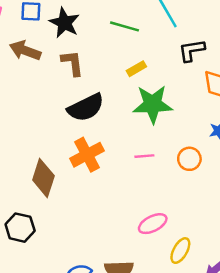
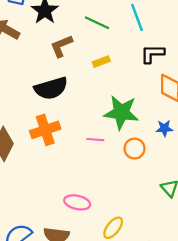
brown L-shape: (72, 63) -> (61, 46), moved, turned -115
green star: (153, 104) -> (121, 112), moved
pink ellipse: (153, 224) -> (77, 202), moved, turned 30

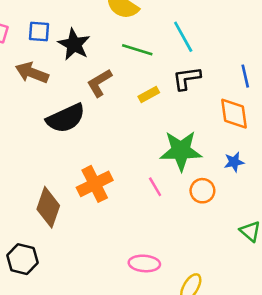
black L-shape: (152, 54) -> (187, 78), moved
black semicircle: (51, 88) -> (66, 118), moved
pink line: (95, 140) -> (155, 187), turned 63

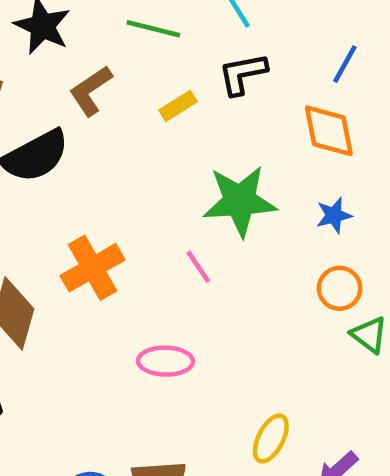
blue line: (245, 76) -> (345, 64), turned 45
orange circle: (202, 191) -> (340, 288), moved
pink ellipse: (144, 263) -> (166, 361), moved

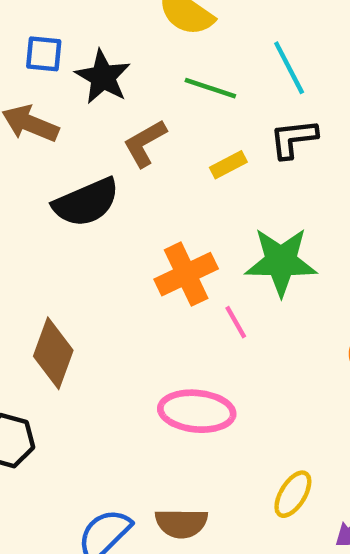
orange cross: (93, 268) -> (186, 274), moved
pink ellipse: (166, 361) -> (197, 411), size x1.4

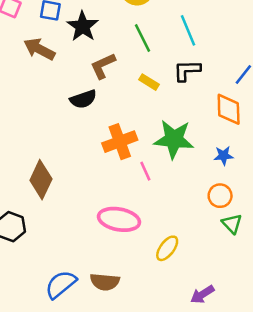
green line: (210, 88) -> (143, 38), turned 40
yellow rectangle: (228, 165) -> (149, 82), turned 54
black semicircle: (86, 202) -> (83, 99), moved, size x0.7
yellow ellipse: (293, 494) -> (167, 248), moved

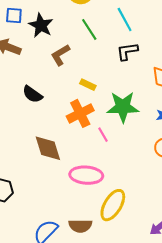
yellow rectangle: (149, 82) -> (88, 85), moved
black semicircle: (83, 99) -> (32, 94), moved, turned 60
brown diamond: (41, 180) -> (48, 148), moved, turned -36
yellow ellipse: (167, 248) -> (113, 205), moved, size x1.5

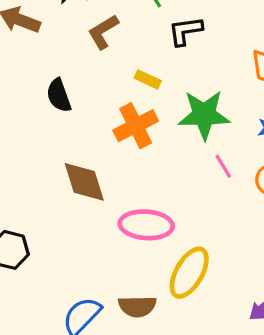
black L-shape: (127, 51) -> (185, 31), moved
black semicircle: (32, 94) -> (59, 95), turned 35
pink line: (103, 135) -> (223, 166), moved

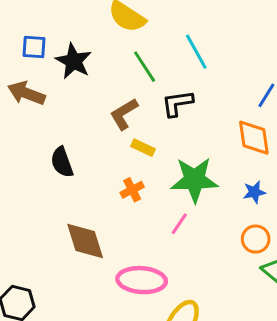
brown L-shape: (103, 32) -> (124, 114), moved
orange cross: (136, 126) -> (132, 190), size x0.6
pink line: (223, 166) -> (179, 224), moved, turned 65

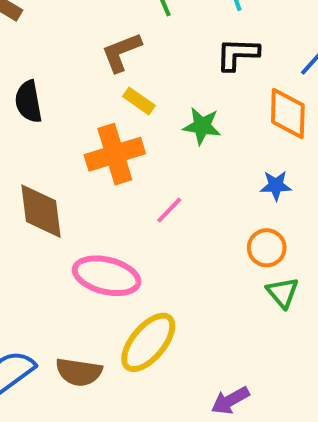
black L-shape: (177, 103) -> (238, 54), moved
green star: (194, 180) -> (202, 126), moved, size x0.6
orange cross: (132, 190) -> (115, 154), size x1.8

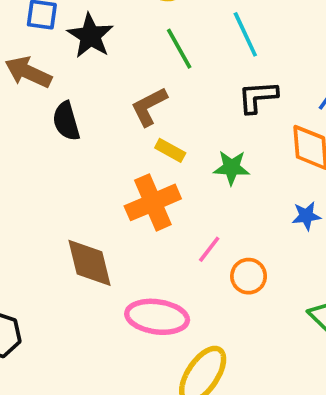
black semicircle: (28, 102) -> (66, 121), moved
orange circle: (267, 248) -> (249, 276), moved

